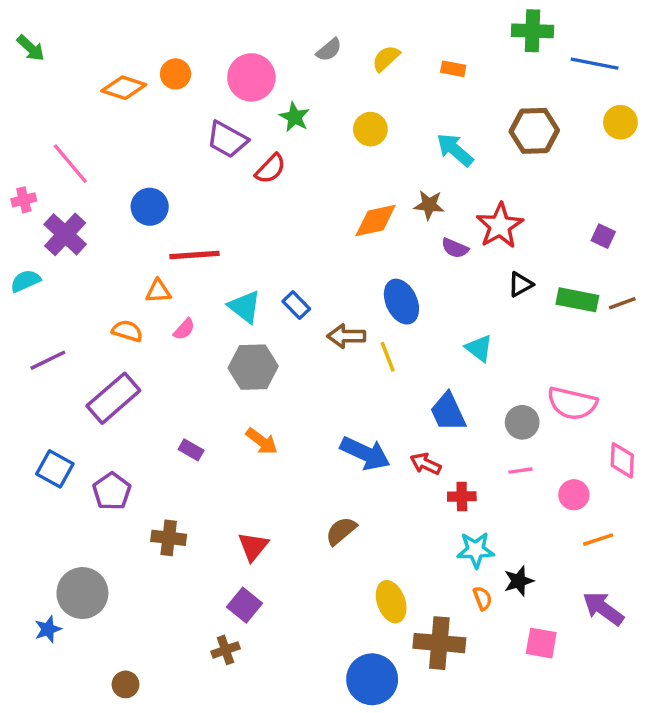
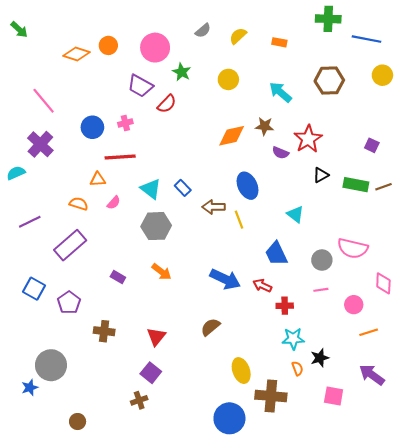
pink cross: (24, 200) -> (125, 123), moved

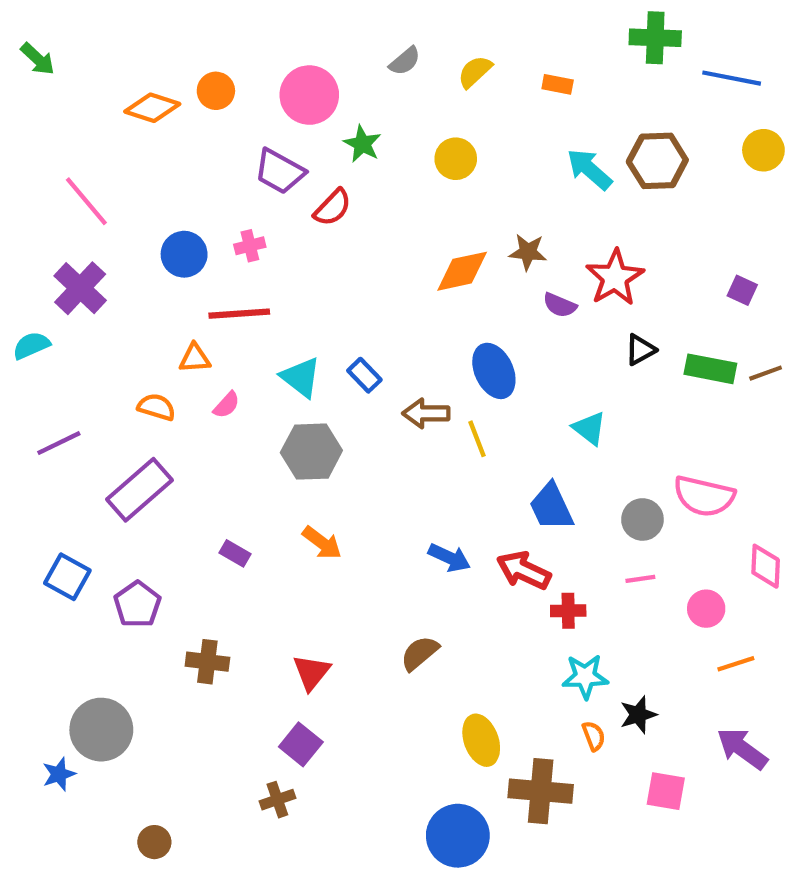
cyan arrow: (280, 92) -> (589, 169), moved
blue arrow: (225, 279) -> (449, 558), size x0.7
red arrow: (262, 286) -> (524, 570), size x1.4

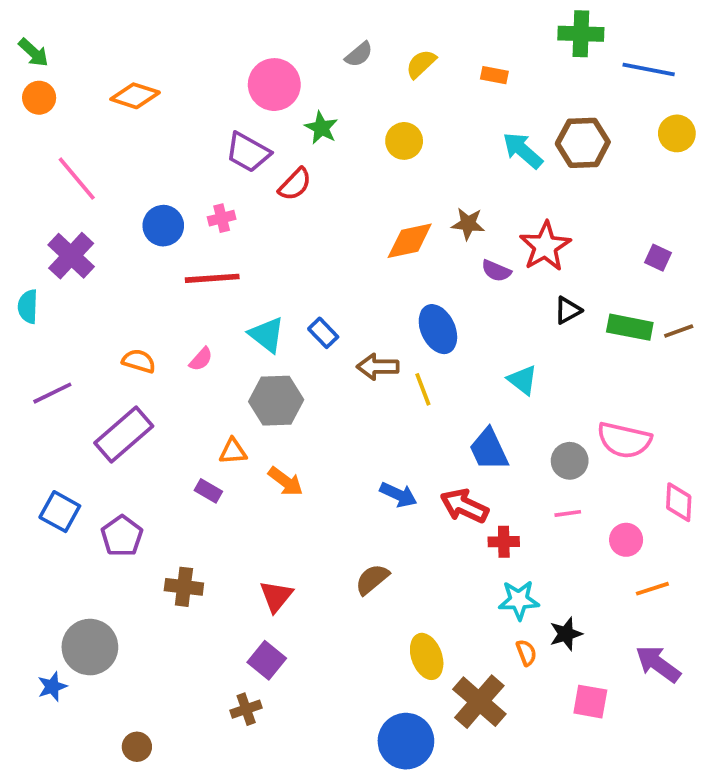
orange circle: (216, 91) -> (39, 98), moved
cyan semicircle: (31, 345) -> (28, 307), turned -64
orange triangle: (195, 358) -> (233, 451), moved
brown cross: (541, 791) -> (479, 702), turned 36

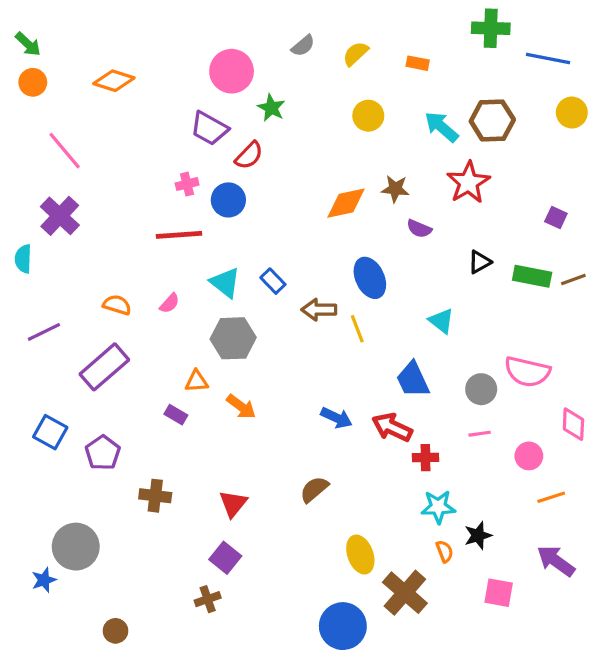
yellow circle: (404, 141) -> (368, 116), moved
blue circle: (163, 226) -> (228, 200), moved
red star: (545, 246) -> (468, 182), moved

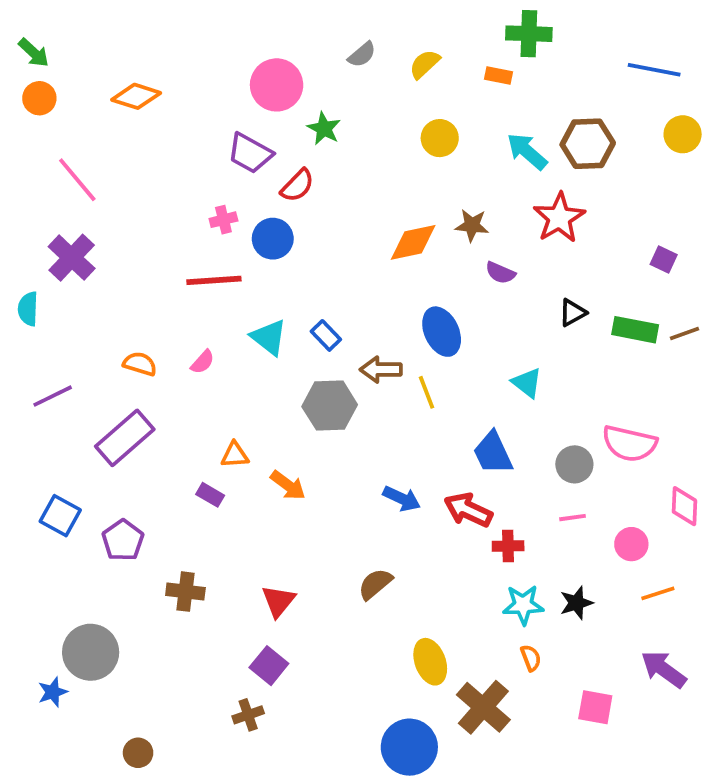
green cross: (491, 28) -> (529, 34), moved
gray hexagon: (233, 338) -> (330, 406), moved
black star: (478, 535) -> (576, 603), moved

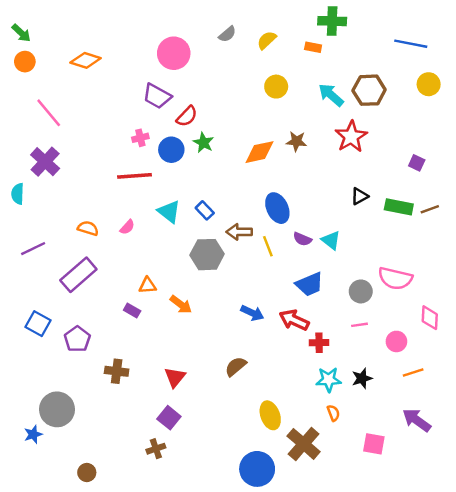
green star: (324, 129) -> (203, 143), moved
purple semicircle: (500, 273) -> (302, 239), moved
blue trapezoid: (493, 453) -> (310, 284), turned -88

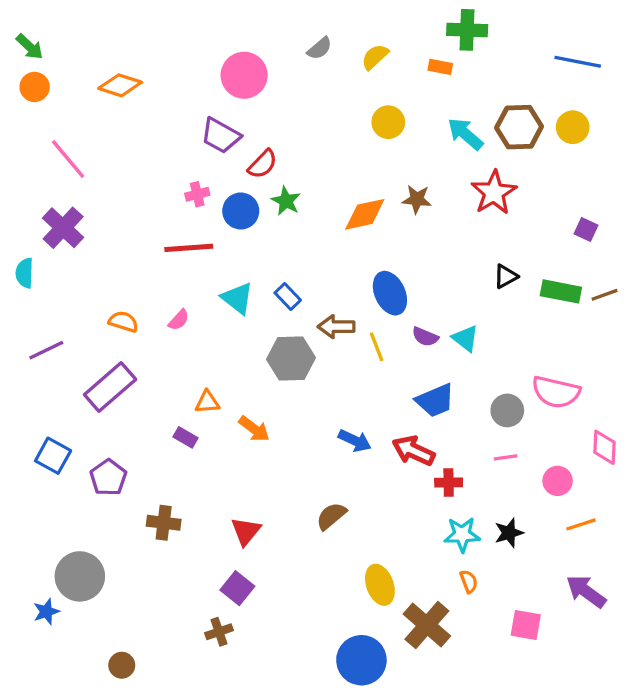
yellow circle: (429, 84) -> (573, 127), moved

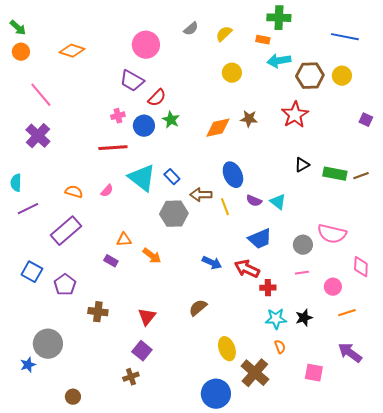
cyan arrow: (465, 134) -> (279, 61), moved, turned -50
purple square: (586, 229) -> (366, 120), moved
cyan semicircle: (25, 273) -> (16, 183), moved
cyan triangle: (237, 298) -> (142, 178), size x1.4

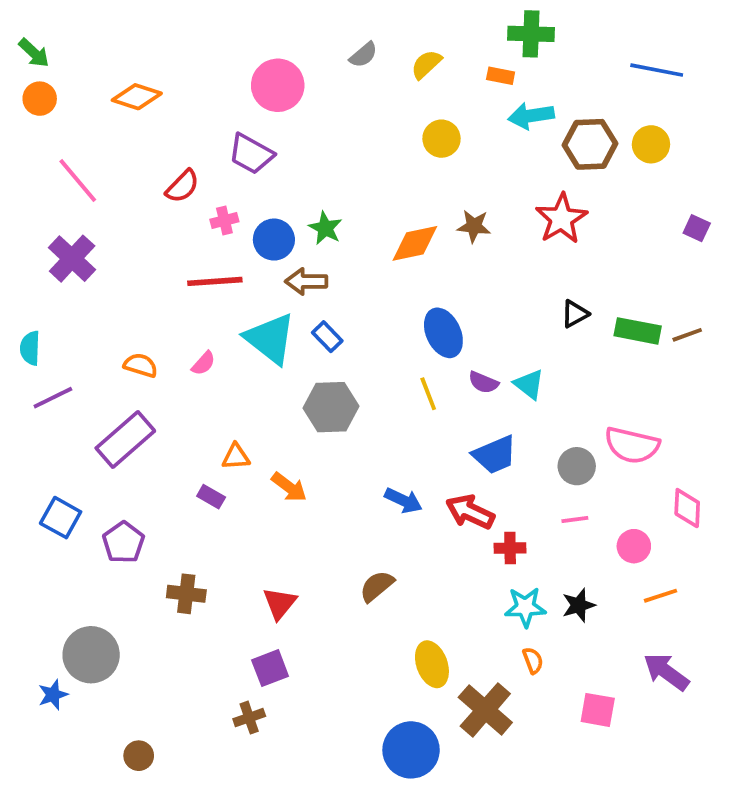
red semicircle: (157, 98) -> (182, 186), moved
brown arrow: (201, 195) -> (306, 281), moved
purple square: (142, 351) -> (270, 668), turned 30

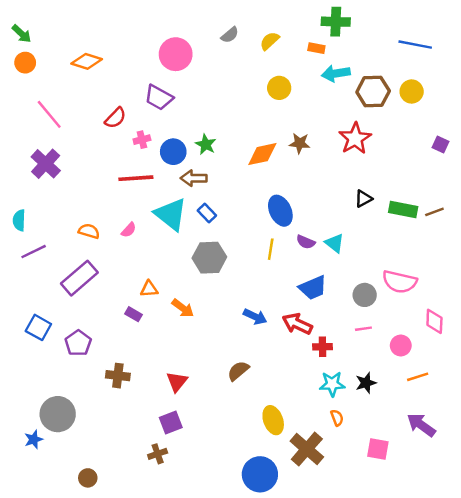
yellow line: (428, 394) -> (271, 249), turned 30

